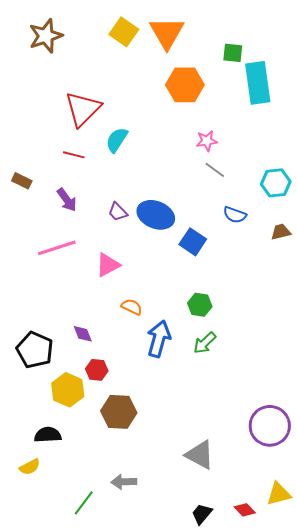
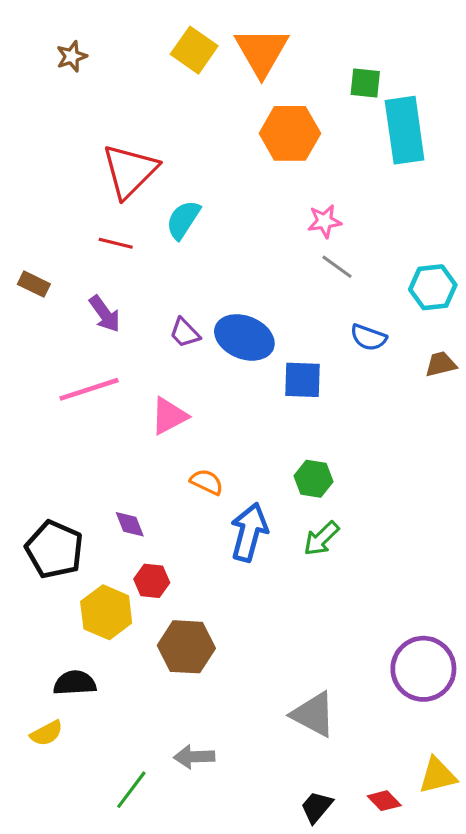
brown star: (46, 36) -> (72, 56), size x0.6
blue square: (193, 242) -> (303, 380), turned -32

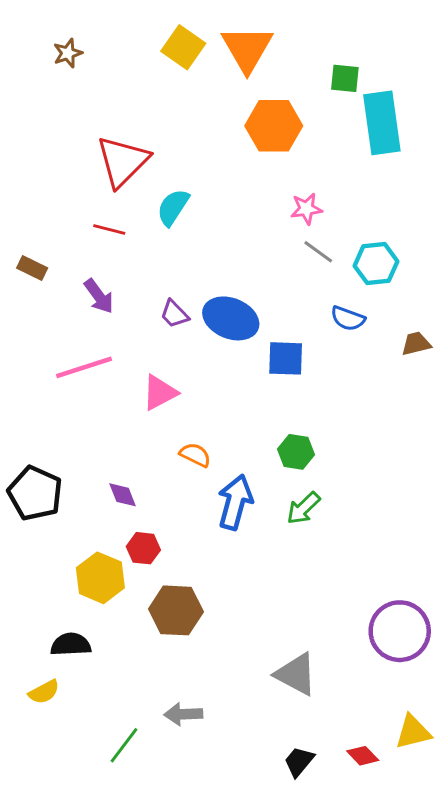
cyan hexagon: (433, 287) -> (376, 264), moved
black pentagon: (54, 549) -> (35, 493), moved

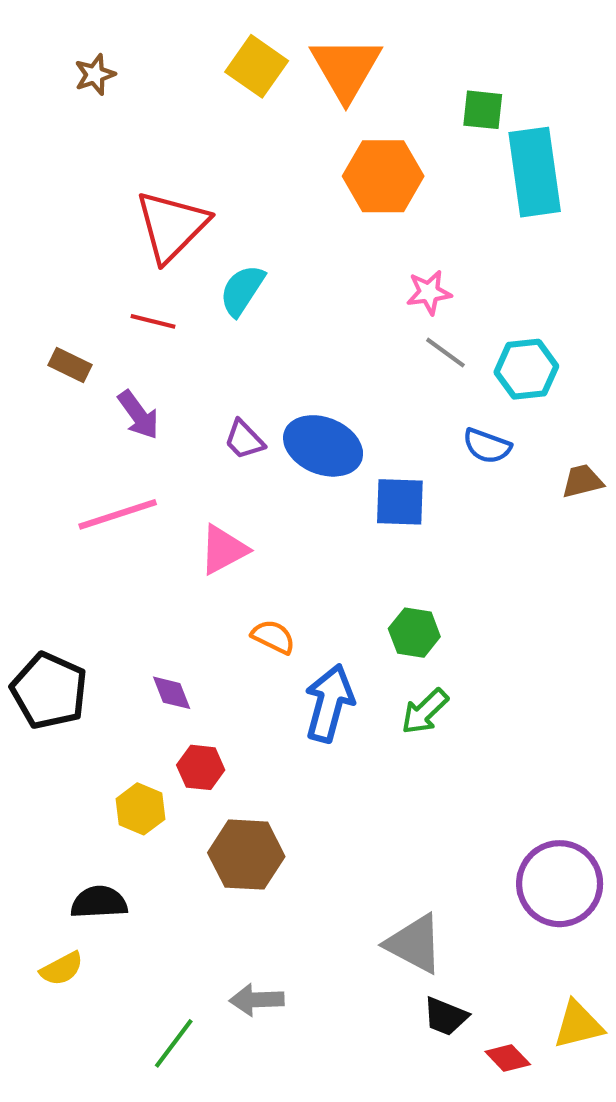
brown rectangle: (32, 268) -> (70, 365), moved
yellow hexagon: (100, 578) -> (140, 809), size x0.7
black trapezoid: (299, 762) -> (445, 1016), moved, turned -108

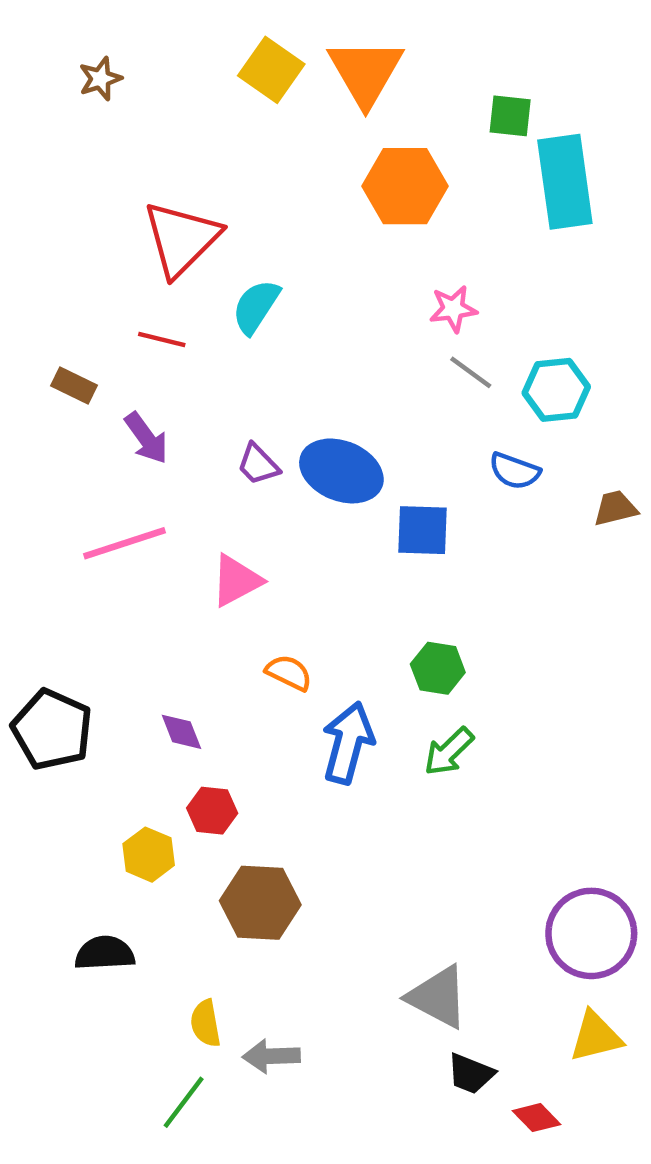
yellow semicircle: (62, 969) -> (206, 1023), moved, turned 108
yellow triangle: (578, 1025) -> (596, 1036), moved

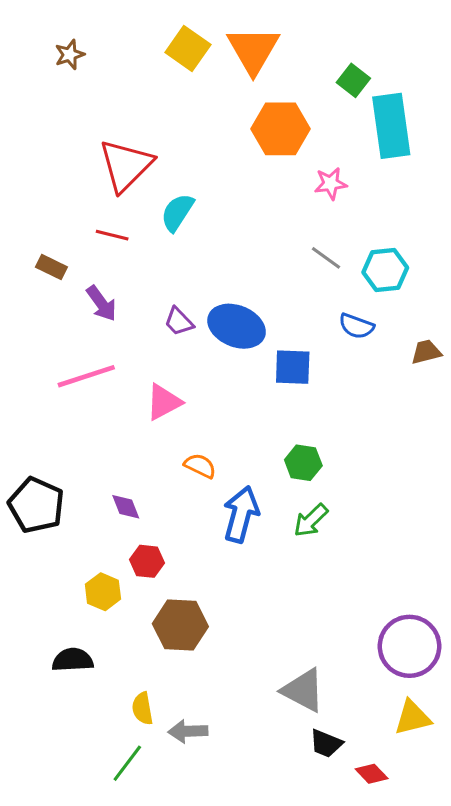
green square: (510, 116) -> (353, 80), turned 32
pink star: (453, 309) -> (331, 184), moved

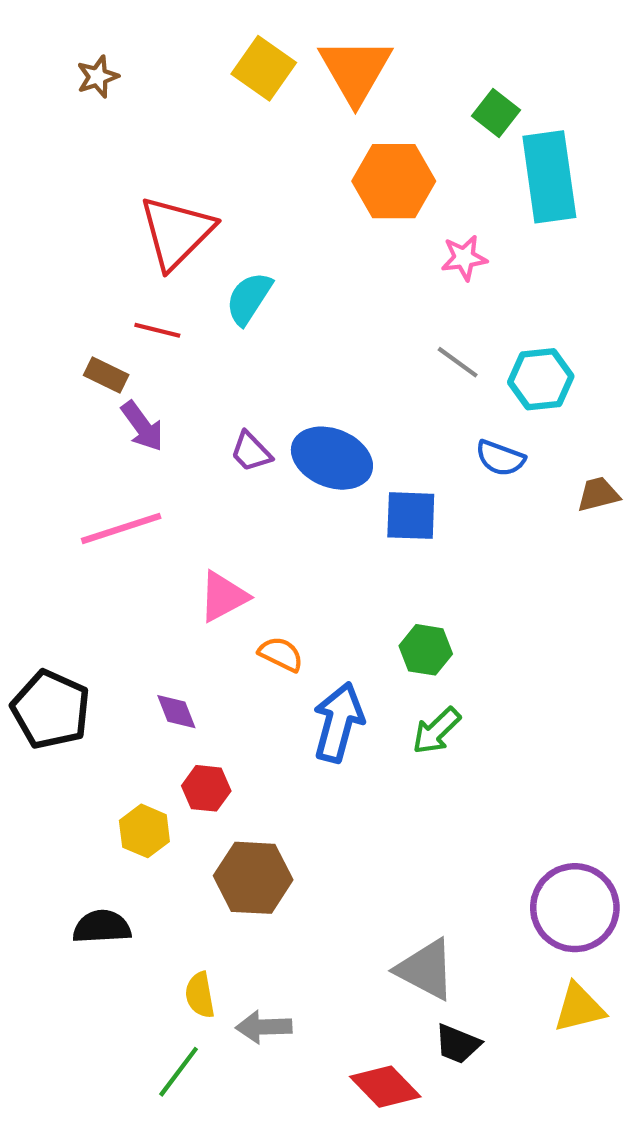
brown rectangle: (51, 267) -> (106, 375), moved
pink triangle: (164, 402) -> (223, 597), moved
red diamond: (372, 774) -> (385, 1087), moved, size x1.5

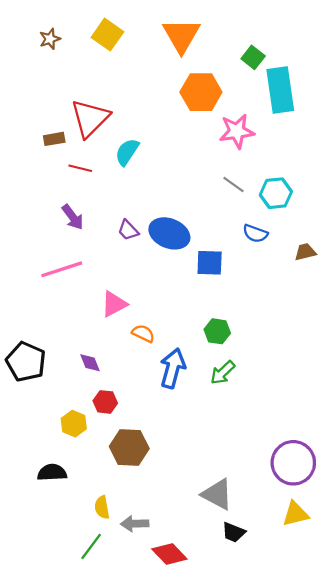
yellow square: (264, 68) -> (107, 35), moved
pink star: (464, 258) -> (237, 131), size x1.5
brown rectangle: (106, 375) -> (54, 139), moved, turned -36
red diamond: (385, 1087) -> (169, 554), moved

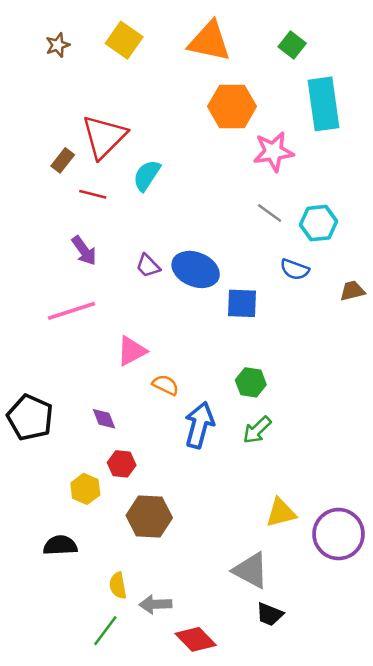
orange triangle: (181, 36) -> (209, 41), turned -48
green square: (253, 57) -> (292, 45), moved
brown rectangle: (54, 139) -> (63, 160), turned -42
yellow triangle: (295, 514) -> (281, 513), moved

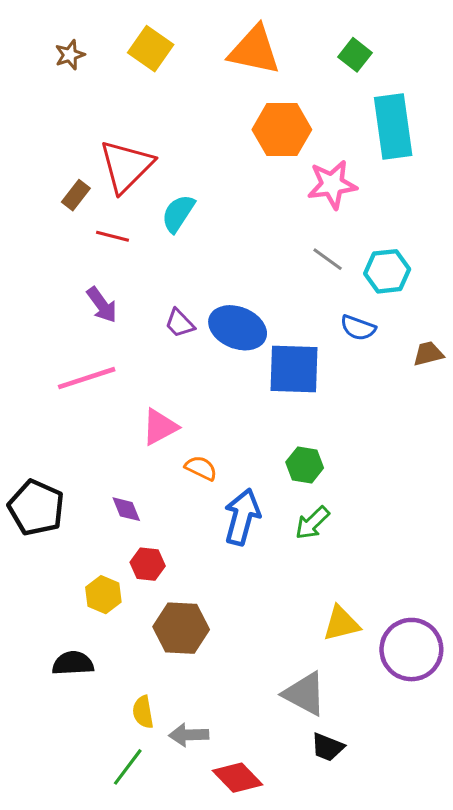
blue square: (242, 303) -> (294, 369), size x1.4

